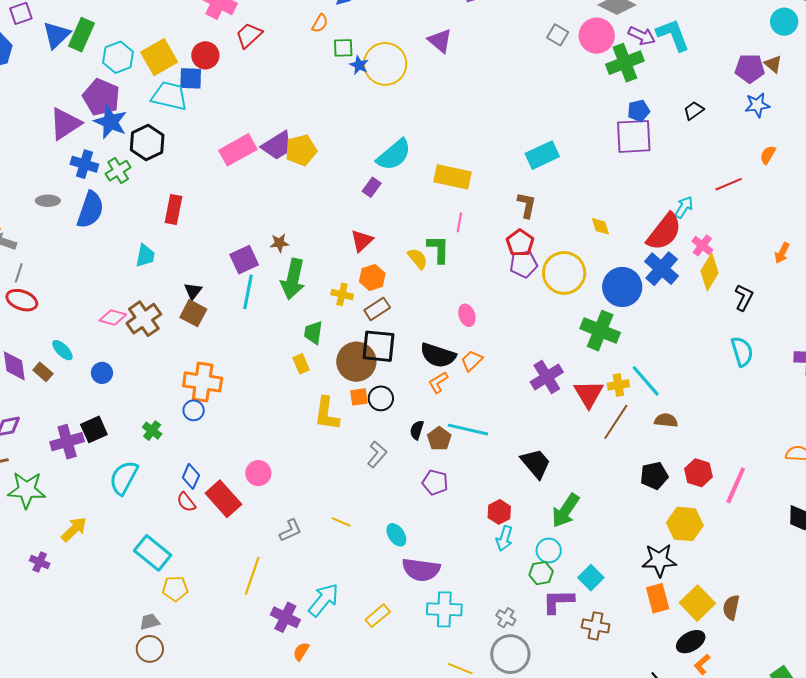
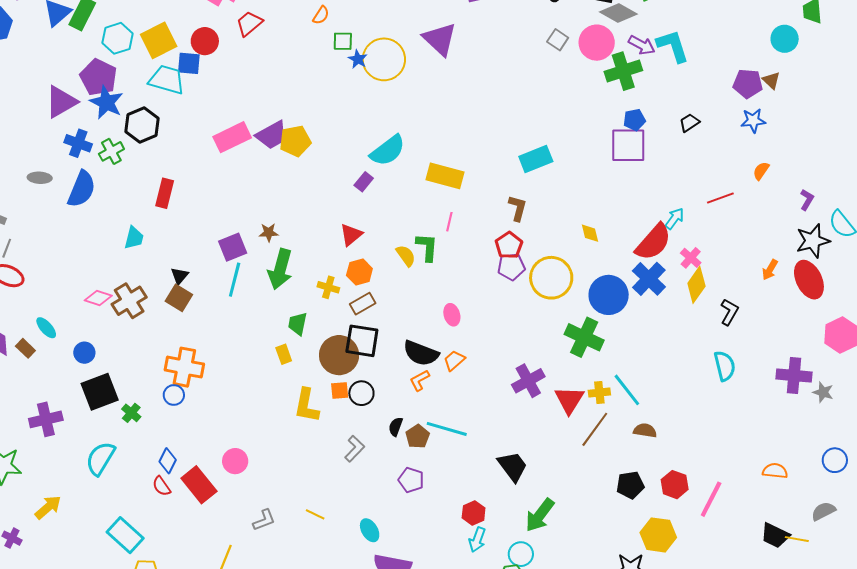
purple triangle: (440, 41) -> (440, 39), size x1.4
black square: (94, 429) -> (100, 392), moved, size x1.4

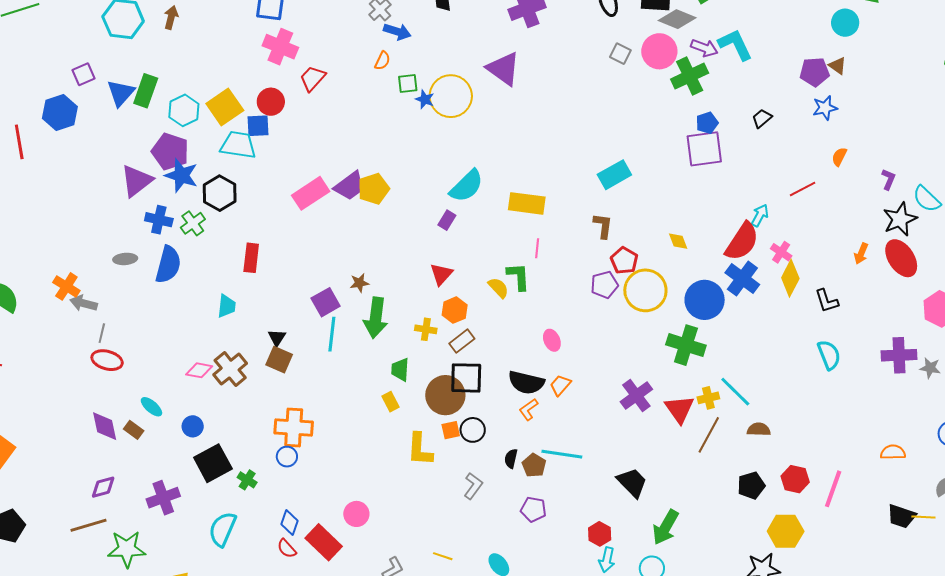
red pentagon: (509, 245) -> (624, 261), moved
black L-shape: (729, 312) -> (827, 301), turned 140

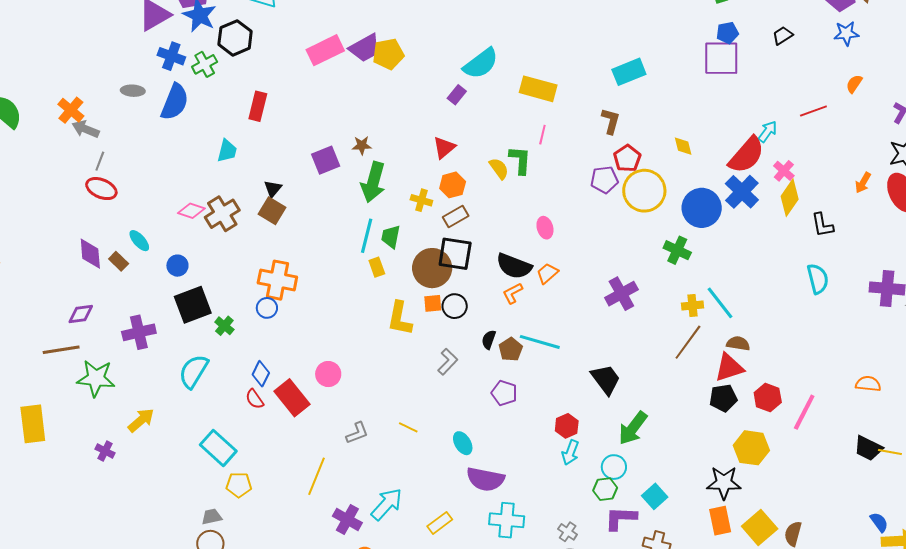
cyan line: (332, 334) -> (367, 236), moved
green cross: (686, 345) -> (677, 250), size x0.7
red triangle: (680, 409) -> (729, 368), moved, turned 40

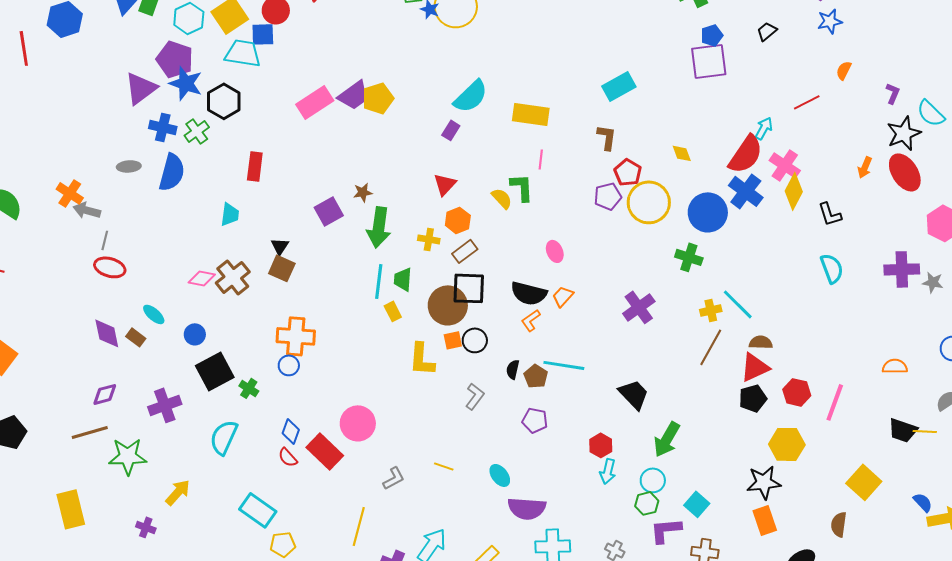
pink cross: (784, 171) -> (785, 165), size x1.4
pink circle: (328, 374) -> (358, 423), size x1.4
yellow square: (760, 527) -> (864, 482), moved

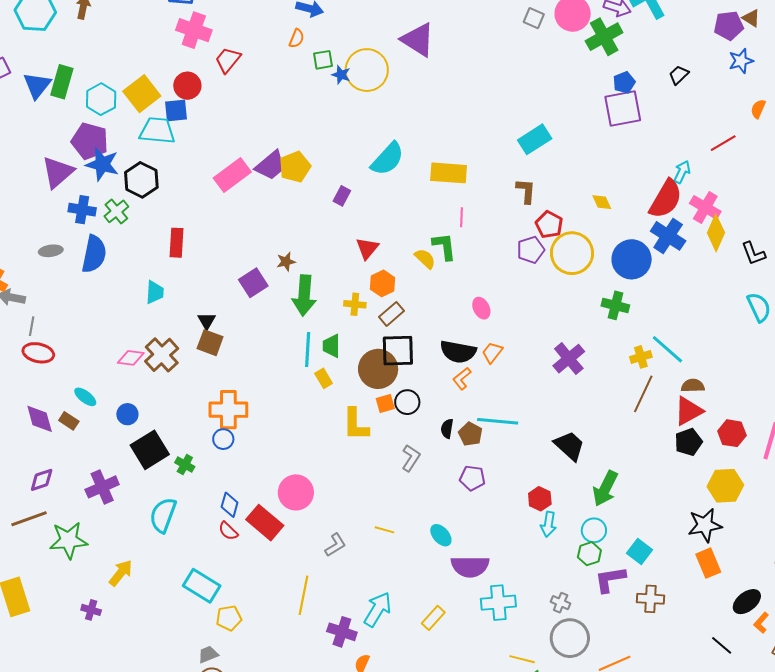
purple rectangle: (451, 130) -> (342, 196), moved

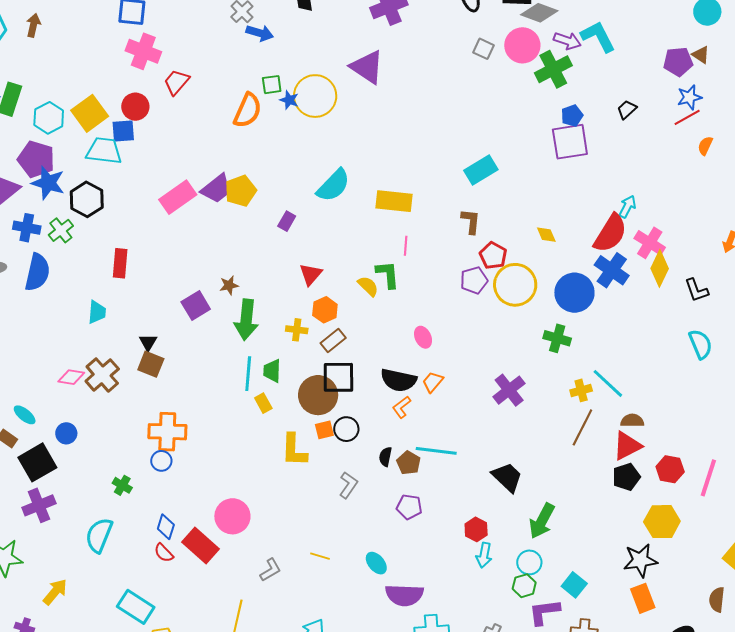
orange semicircle: (297, 38) -> (248, 110), moved, size x1.8
red line: (723, 143) -> (687, 117), moved
black square: (150, 450) -> (37, 462), moved

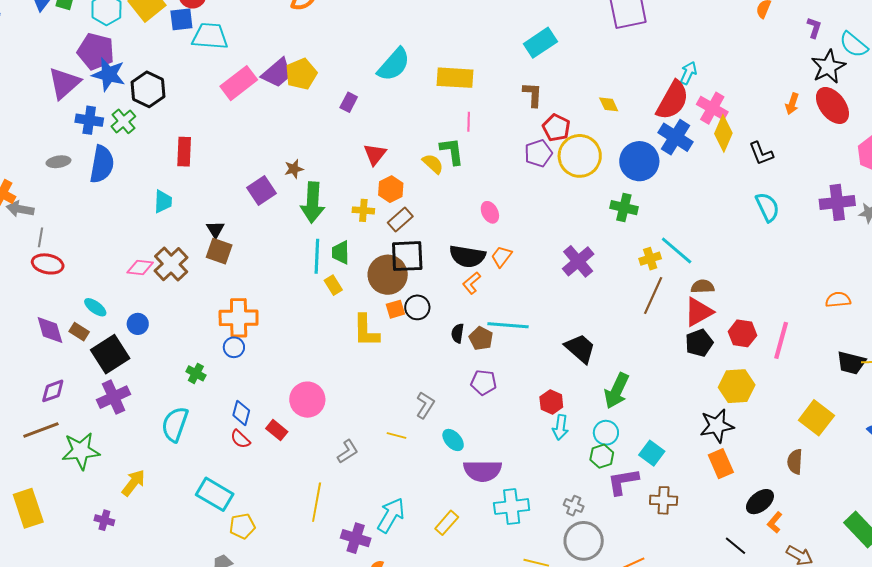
cyan trapezoid: (104, 151) -> (210, 36), moved
gray L-shape: (348, 485) -> (425, 405), moved
red rectangle: (201, 546) -> (277, 430), size x0.6

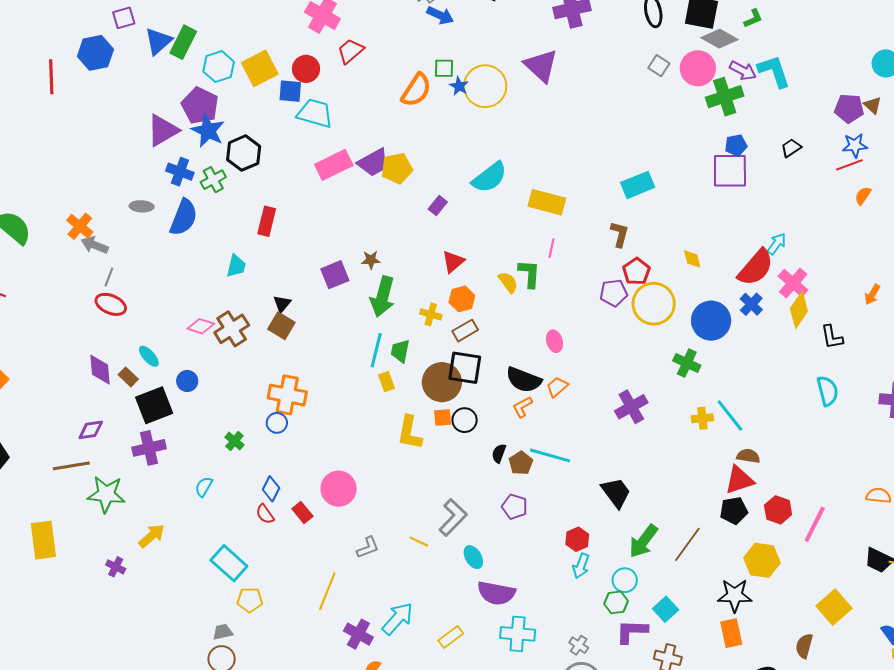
blue cross: (675, 137) -> (751, 304), size x0.7
brown line: (653, 295) -> (687, 544), moved
gray L-shape: (425, 405) -> (453, 517), size x1.4
cyan semicircle: (175, 424) -> (204, 487), size x0.6

